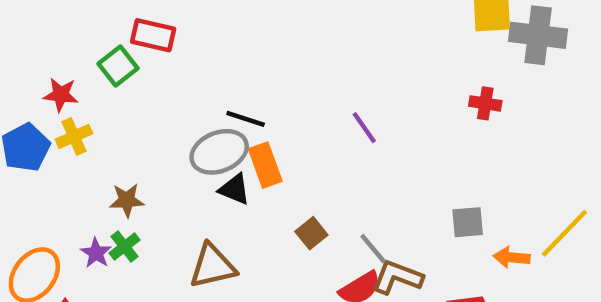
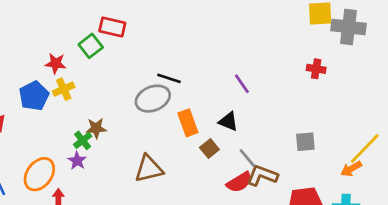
orange rectangle: (265, 165) -> (188, 123), moved
black triangle: (235, 189) -> (228, 121), moved
green cross: (125, 246) -> (83, 140), moved
orange arrow: (512, 257) -> (351, 169), moved, turned -35

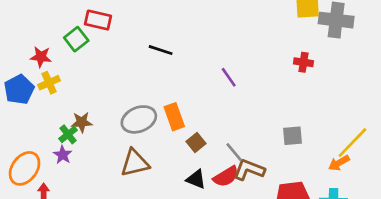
black line: (169, 78) -> (161, 50), moved
gray ellipse: (153, 99) -> (139, 119), moved
black triangle: (228, 121) -> (196, 179), moved

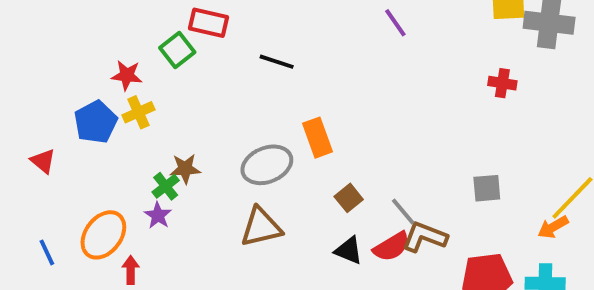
black line: (161, 50) -> (277, 62), moved
purple line: (229, 77) -> (395, 23), moved
orange rectangle: (174, 117) -> (317, 138), moved

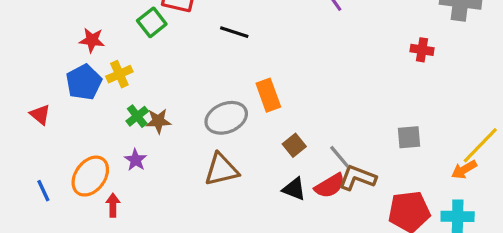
red star: (127, 75) -> (92, 40), moved
green cross: (166, 186) -> (137, 116), moved

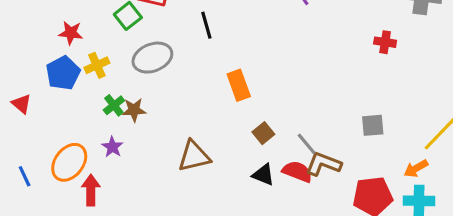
black line: (234, 32) -> (206, 25), turned 56
gray ellipse: (226, 118) -> (152, 58), moved
orange arrow: (464, 170) -> (416, 168), moved
red semicircle: (330, 186) -> (297, 172), turned -128
red arrow: (113, 205) -> (91, 190), size x1.4

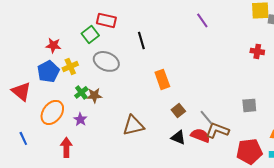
gray ellipse: (152, 58) -> (106, 61), turned 45
red triangle: (21, 104) -> (21, 91), size x1.5
orange ellipse: (69, 162) -> (52, 112), moved

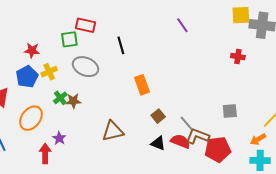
green square: (90, 34) -> (69, 39), turned 30
purple star: (80, 119) -> (59, 138), moved
red pentagon: (249, 151) -> (218, 149), moved

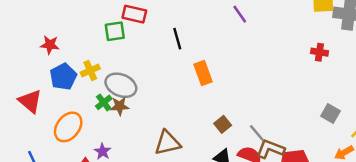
purple line: (182, 25) -> (240, 14), moved
red star: (32, 50) -> (50, 45), moved
gray ellipse: (85, 67) -> (121, 85), moved
orange rectangle: (142, 85) -> (203, 73), moved
gray square: (230, 111) -> (330, 113), moved, turned 35

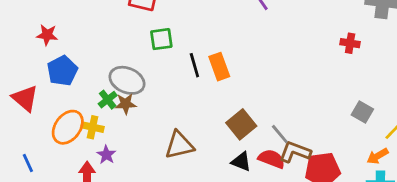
green square: (115, 31) -> (161, 39), moved
black line: (177, 39) -> (194, 65), moved
yellow cross: (90, 71) -> (93, 127), moved, turned 36
brown square: (223, 124) -> (241, 124), size x1.5

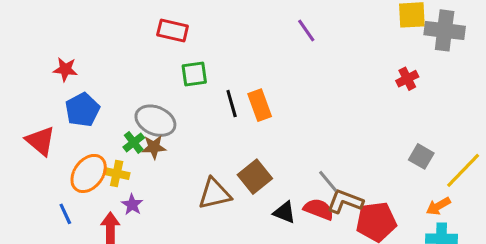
red cross: (350, 43) -> (407, 79), turned -36
brown square: (241, 124) -> (255, 177), moved
blue line: (28, 163) -> (65, 214), moved

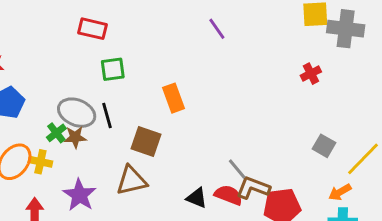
black line: (232, 104) -> (107, 115), moved
brown square: (255, 177) -> (146, 142), moved, turned -32
purple star: (132, 205) -> (80, 195), moved, size x1.6

